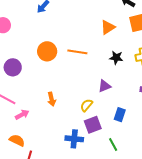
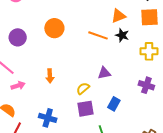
orange line: (77, 52) -> (98, 35), moved
black star: (116, 58) -> (122, 35), moved
blue cross: (74, 139) -> (48, 118), moved

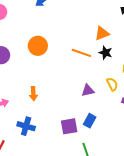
yellow semicircle: (83, 88) -> (112, 84), moved, turned 104
blue rectangle: (114, 104) -> (90, 121), moved
blue cross: (48, 118) -> (26, 126), moved

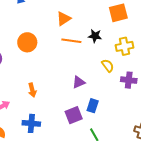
orange triangle: (102, 33) -> (64, 19), moved
purple triangle: (88, 91) -> (79, 82), moved

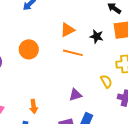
black star: (95, 36) -> (97, 36), moved
orange arrow: (32, 90) -> (34, 106), moved

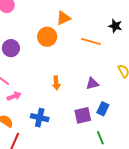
orange triangle: (68, 30) -> (63, 18), moved
orange arrow: (34, 106) -> (56, 83), moved

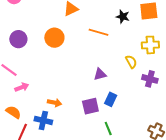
orange circle: (47, 37) -> (54, 38), moved
orange arrow: (56, 83) -> (55, 103), moved, turned -72
blue cross: (40, 118) -> (43, 120), moved

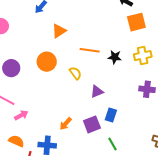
black star: (123, 17) -> (115, 57), moved
yellow semicircle: (131, 62) -> (75, 73), moved
orange arrow: (55, 103) -> (66, 124), moved, turned 128

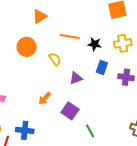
blue rectangle: (111, 115) -> (102, 68), moved
orange arrow: (66, 124) -> (45, 98), moved
purple square: (92, 124) -> (70, 111), turned -36

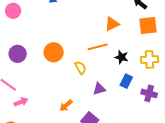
orange triangle: (40, 16) -> (112, 24), moved
orange line: (70, 37) -> (98, 47), turned -30

